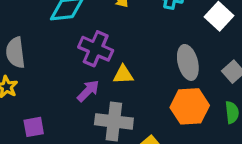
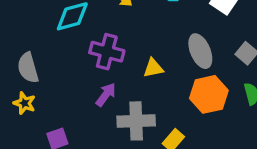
yellow triangle: (123, 75) -> (153, 68), moved

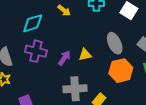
purple cross: (107, 52) -> (36, 51), moved
purple arrow: (106, 95) -> (64, 58), moved

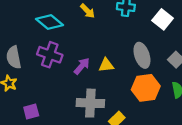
cyan diamond: (33, 23) -> (49, 22), turned 50

